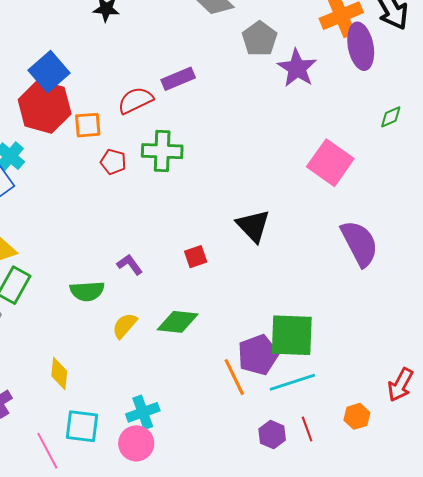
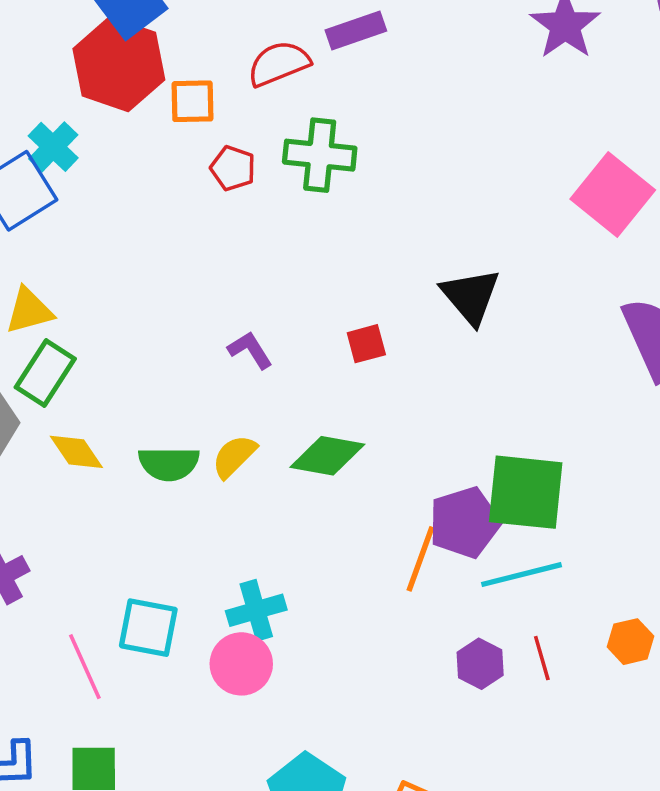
green semicircle: (87, 291) -> (169, 464), moved
yellow diamond: (59, 374) -> (76, 452), moved, turned -44
orange line: (234, 377) -> (420, 559), turned 42

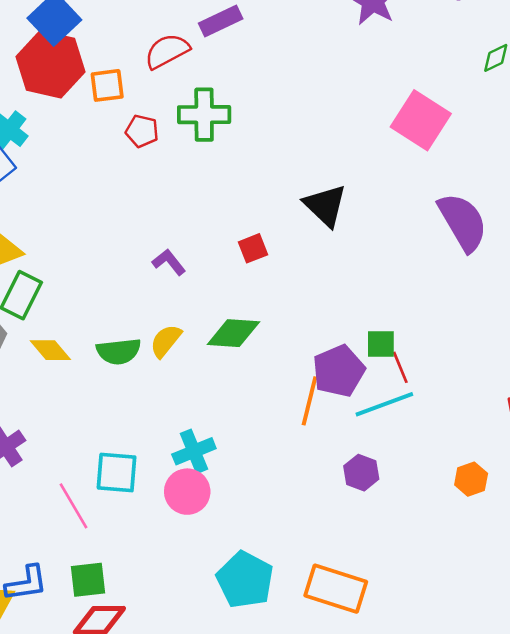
green square: (526, 492) -> (381, 344), size x0.5
orange hexagon: (631, 642) -> (471, 479), moved
red line: (542, 658) -> (400, 367), moved

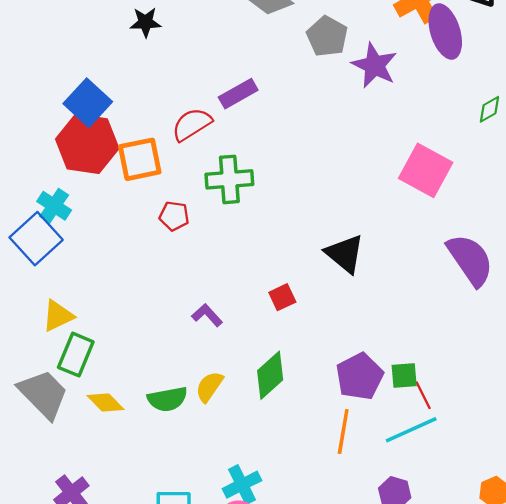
orange square: (107, 85) -> (140, 159), size x1.4
red pentagon: (142, 131) -> (174, 216), moved
green diamond: (233, 333) -> (270, 375), turned -42
purple pentagon: (339, 371) -> (360, 376), moved

